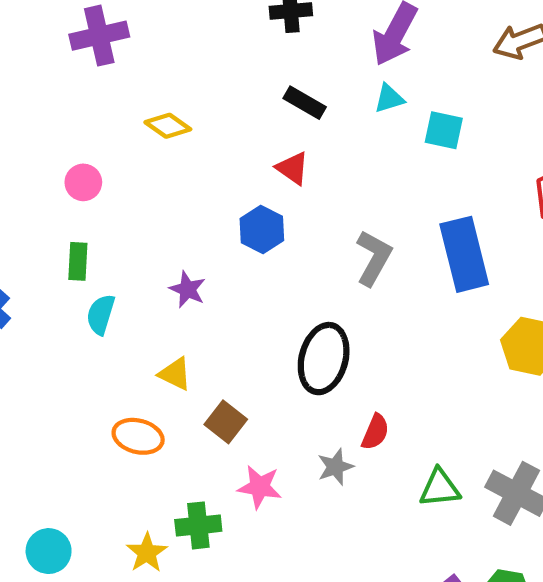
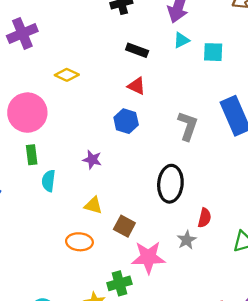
pink circle: (83, 182) -> (27, 113), size x2.0
pink star: (260, 487) -> (148, 257), size x1.4

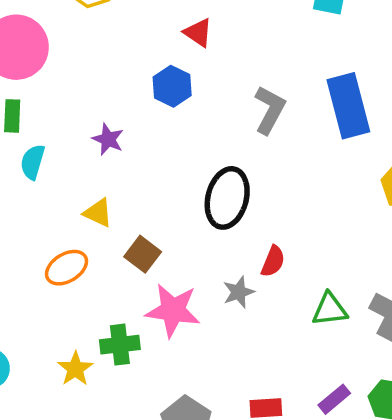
orange ellipse: (79, 242) -> (66, 268), turned -45

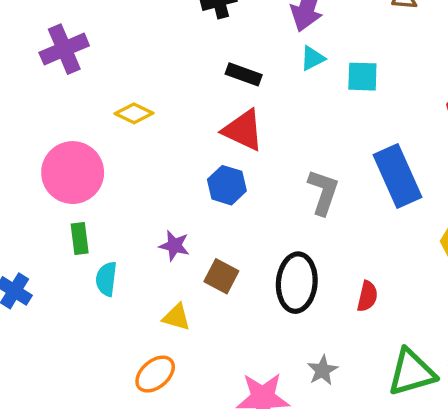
red triangle: (198, 33) -> (243, 130), size x1.5
brown square: (143, 254) -> (221, 276), moved
red semicircle: (273, 261) -> (367, 296), moved
green triangle: (330, 309) -> (412, 372), size x1.4

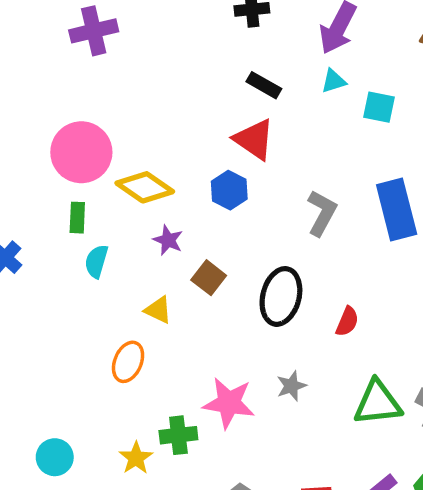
yellow diamond: (134, 113) -> (145, 187), moved, size x1.5
orange ellipse: (155, 374) -> (128, 362), turned -36

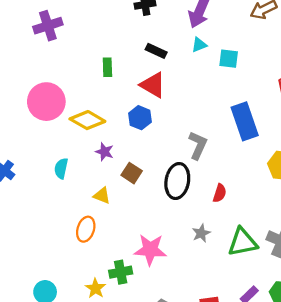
gray L-shape: (322, 213) -> (198, 145), moved
green rectangle: (77, 218) -> (107, 67), moved
gray star: (291, 386) -> (201, 233), moved

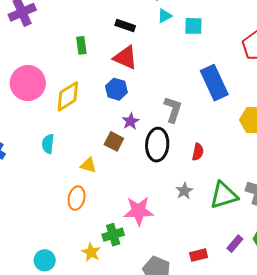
yellow diamond: (87, 120) -> (68, 96), turned -56
purple star: (104, 152) -> (131, 121), moved, turned 30

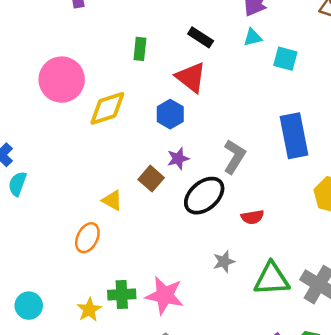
cyan semicircle: (48, 144) -> (17, 184), moved
black ellipse: (157, 145) -> (204, 196), turned 32
red semicircle: (198, 152) -> (252, 217), turned 54
pink star: (139, 211) -> (165, 295), moved

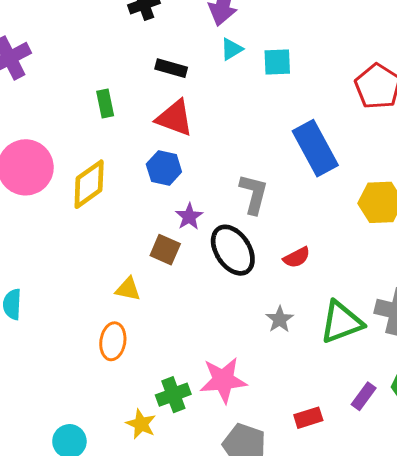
black ellipse: (204, 196) -> (233, 250), turned -66

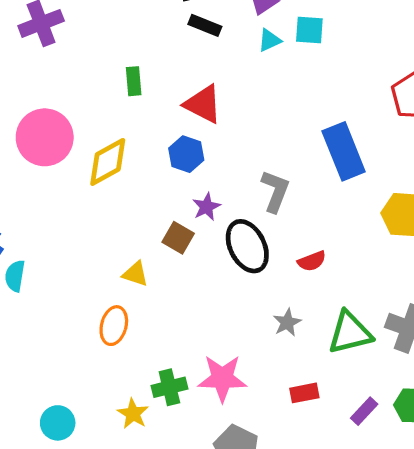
cyan square: (277, 62) -> (309, 30), moved
black rectangle: (171, 68) -> (205, 25), moved
red rectangle: (308, 418) -> (304, 393), moved

